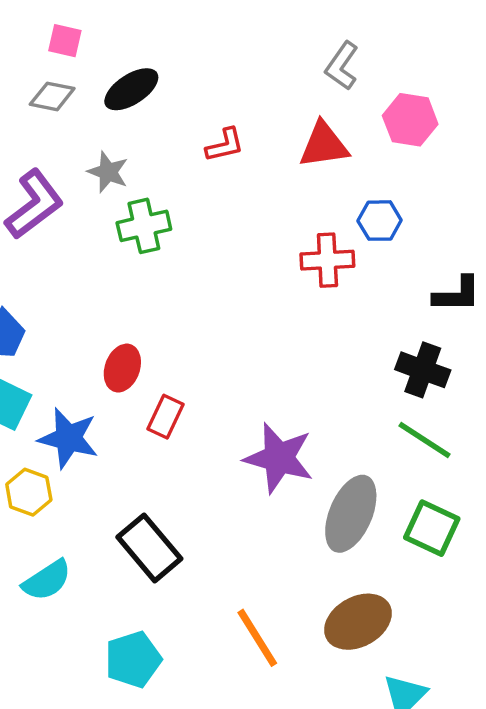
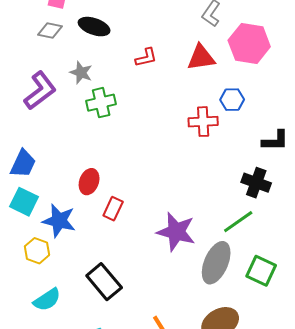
black ellipse: (131, 89) -> (94, 27), turned 52
pink hexagon: (410, 120) -> (249, 44), size x1.4
green line: (425, 440) -> (238, 222), moved, turned -68

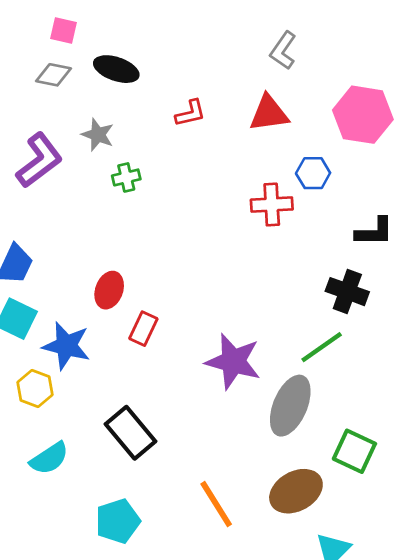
pink hexagon: (249, 44) -> (363, 115), moved
green cross: (101, 103) -> (126, 177), size x0.7
green square: (261, 271) -> (354, 451), moved

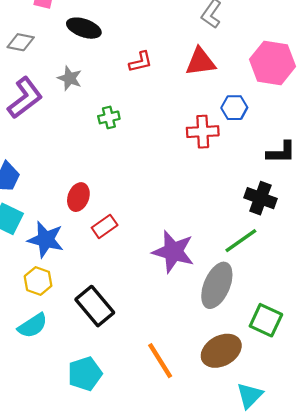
gray diamond: (54, 75) -> (21, 42), moved
green cross: (126, 177) -> (109, 117), moved
red rectangle: (143, 329) -> (105, 226), turned 30
yellow hexagon: (35, 388) -> (38, 281), moved

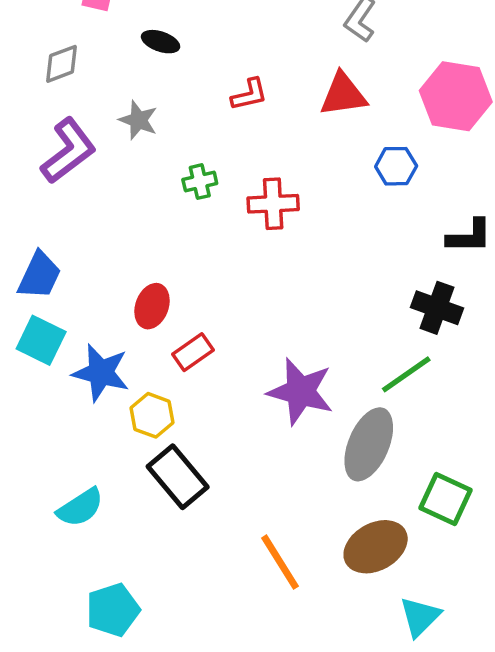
black ellipse: (84, 28) -> (161, 42), size x0.7
gray diamond: (21, 42) -> (62, 64), turned -32
red cross: (203, 132) -> (273, 204), moved
yellow hexagon: (38, 281) -> (152, 415), moved
cyan pentagon: (85, 374) -> (113, 610), moved

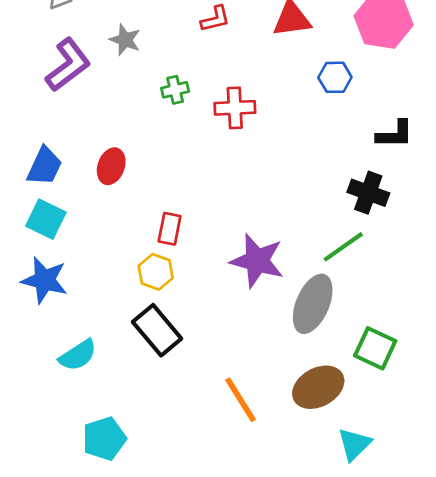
red ellipse: (152, 306) -> (111, 166), moved
red rectangle: (193, 352) -> (170, 229), turned -44
blue star: (101, 373) -> (44, 280), moved
yellow hexagon: (152, 415) -> (156, 272), moved

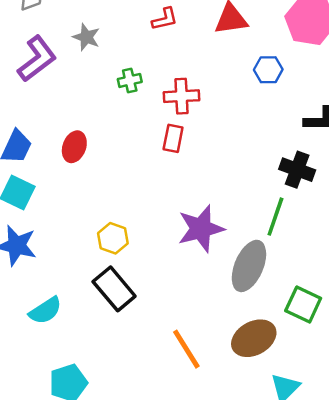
red rectangle: (170, 229) -> (173, 138), moved
green line: (343, 247) -> (275, 217), turned -36
purple star: (257, 261) -> (201, 229), turned -30

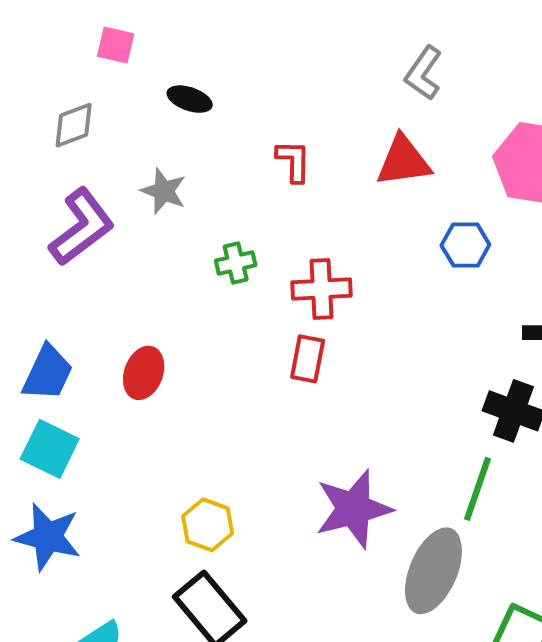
red L-shape: (165, 19) -> (294, 161), turned -76

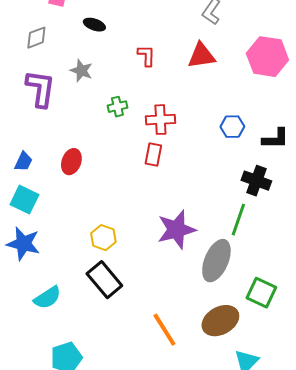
purple L-shape: (82, 227) -> (40, 89), turned -45
blue hexagon: (465, 245) -> (232, 127), moved
blue trapezoid: (48, 373) -> (23, 162), size x0.7

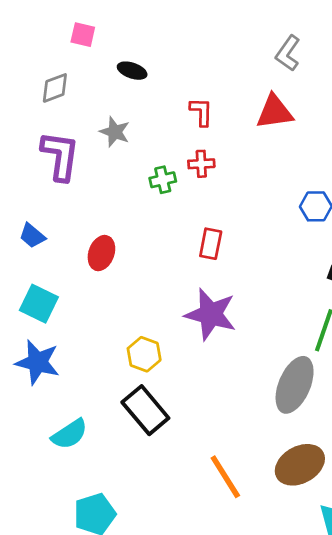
red cross: (160, 120) -> (201, 164), moved, size x0.7
blue trapezoid: (23, 162) -> (32, 236), moved, turned 105
purple star: (176, 230) -> (211, 314), moved, turned 30

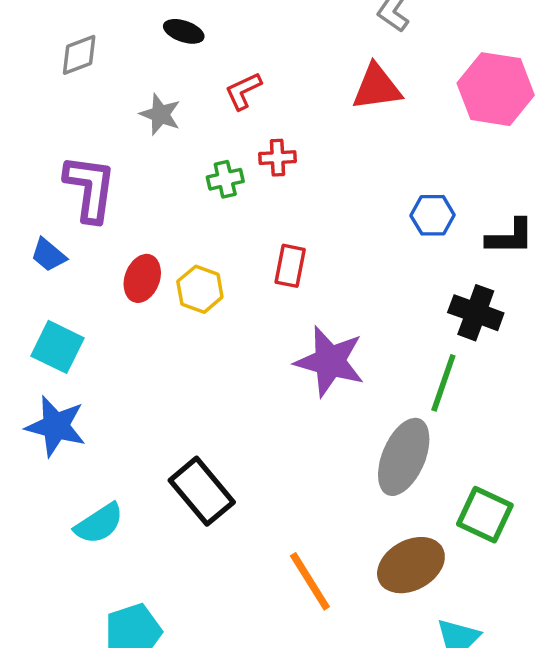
red L-shape: (201, 112) -> (243, 91), moved, turned -116
purple L-shape: (60, 156) -> (90, 188), moved
purple star: (211, 314) -> (330, 361), moved
yellow hexagon: (144, 354) -> (200, 289), moved

